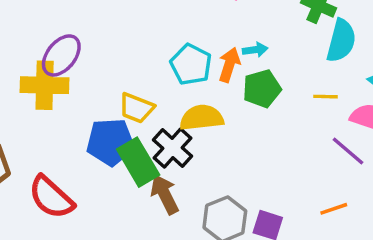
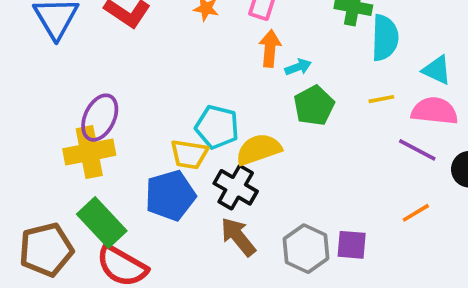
cyan pentagon: (191, 64) -> (217, 127), moved
orange arrow: (229, 65) -> (270, 48), moved
green rectangle: (138, 162) -> (102, 222), moved

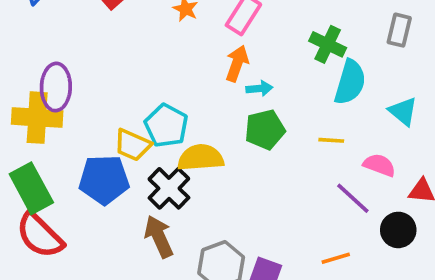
cyan triangle: (437, 70) -> (403, 111), moved
pink semicircle: (434, 111) -> (379, 165), size x0.7
purple ellipse: (100, 118) -> (56, 87), turned -39

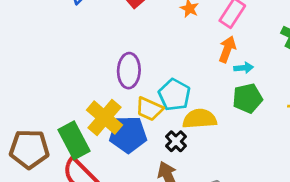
purple ellipse: (56, 87) -> (129, 71), moved
yellow cross: (37, 118) -> (105, 117), moved, turned 36
black cross: (169, 188) -> (176, 141), size x0.7

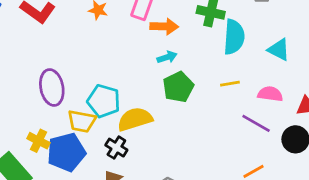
orange arrow: (227, 49) -> (164, 27), moved, turned 85
yellow cross: (105, 117) -> (39, 141), size x0.6

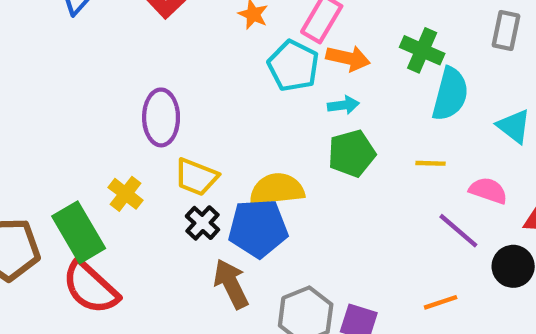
cyan pentagon: (104, 101) -> (293, 66), moved
black cross: (116, 148) -> (202, 223), moved
blue pentagon: (66, 152) -> (258, 228), moved

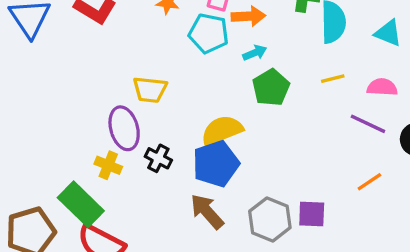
purple ellipse: (161, 117) -> (124, 128), moved
yellow trapezoid: (196, 177) -> (150, 90), moved
black cross: (202, 223) -> (158, 158), moved

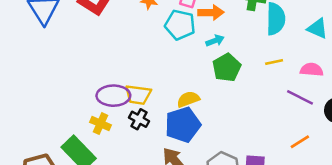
yellow trapezoid: (150, 90) -> (138, 95), moved
purple ellipse: (124, 128) -> (113, 96), turned -76
yellow semicircle: (222, 130) -> (188, 99), size x0.7

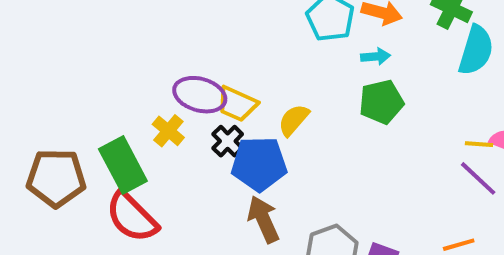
yellow line: (274, 62) -> (479, 144), moved
yellow semicircle: (188, 99) -> (294, 120), moved, turned -45
blue pentagon: (183, 125) -> (259, 164), moved

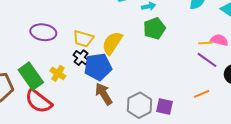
purple ellipse: (200, 95) -> (43, 32), moved
yellow semicircle: (294, 120) -> (112, 43), size x1.4
yellow cross: (168, 131) -> (58, 73), moved

